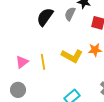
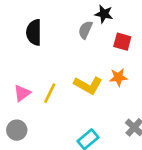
black semicircle: (45, 17) -> (34, 32), moved, turned -36
yellow line: (43, 62) -> (50, 93), turned 35

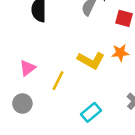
yellow line: (50, 93) -> (58, 81), moved

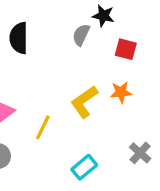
yellow L-shape: (91, 60) -> (84, 102), turned 116

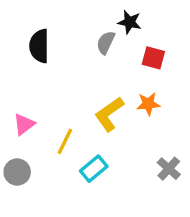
cyan rectangle: (84, 167) -> (94, 169), moved

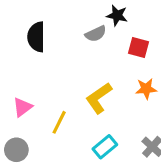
gray semicircle: (106, 43) -> (96, 34), turned -140
orange star: (148, 104) -> (146, 89), moved
cyan rectangle: (94, 169) -> (105, 147), moved

